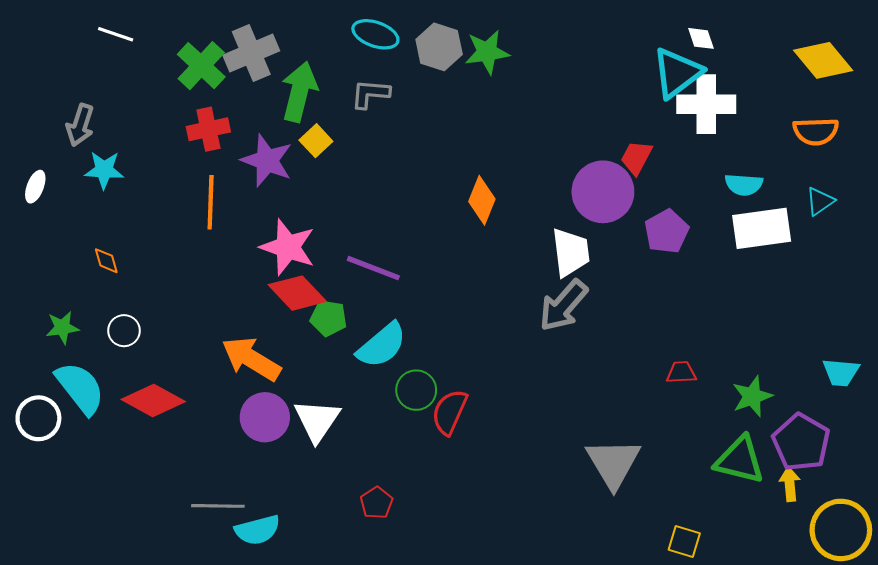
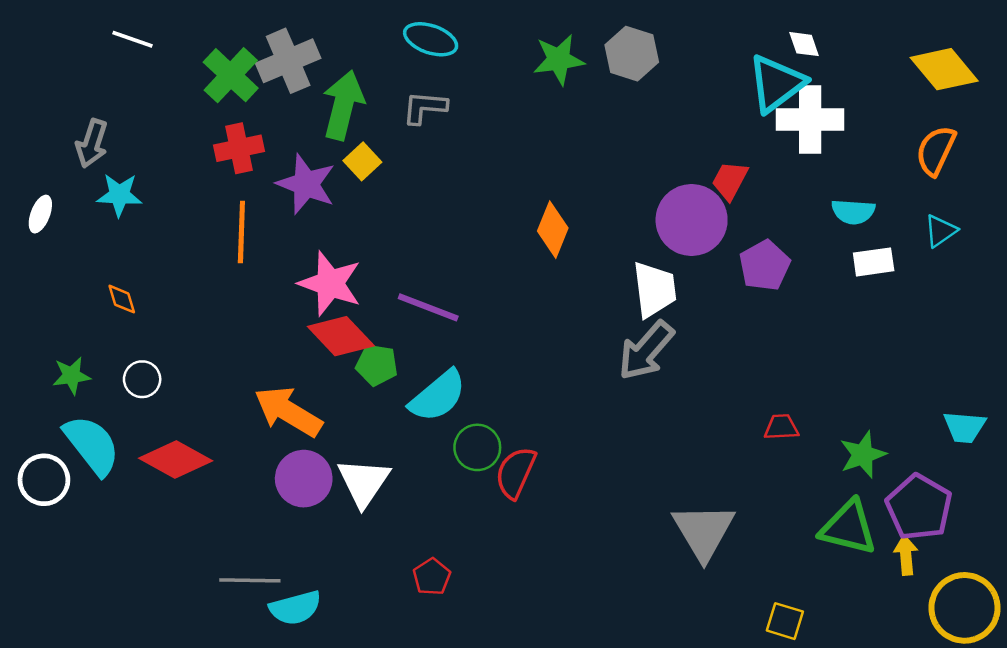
gray hexagon: (439, 47) -> (632, 54), moved
orange semicircle: (816, 131) -> (936, 151), turned 117
white rectangle: (762, 228) -> (874, 262), size x0.6

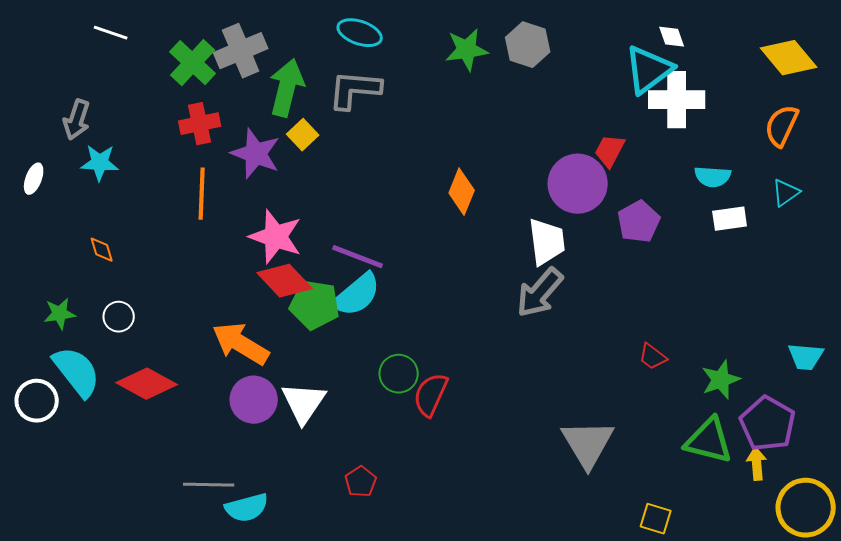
gray L-shape: (425, 107) -> (355, 90), size x1.4
green pentagon: (377, 365) -> (315, 305), size x1.4
cyan semicircle: (438, 396) -> (357, 295), moved
red trapezoid: (781, 427) -> (653, 357), turned -140

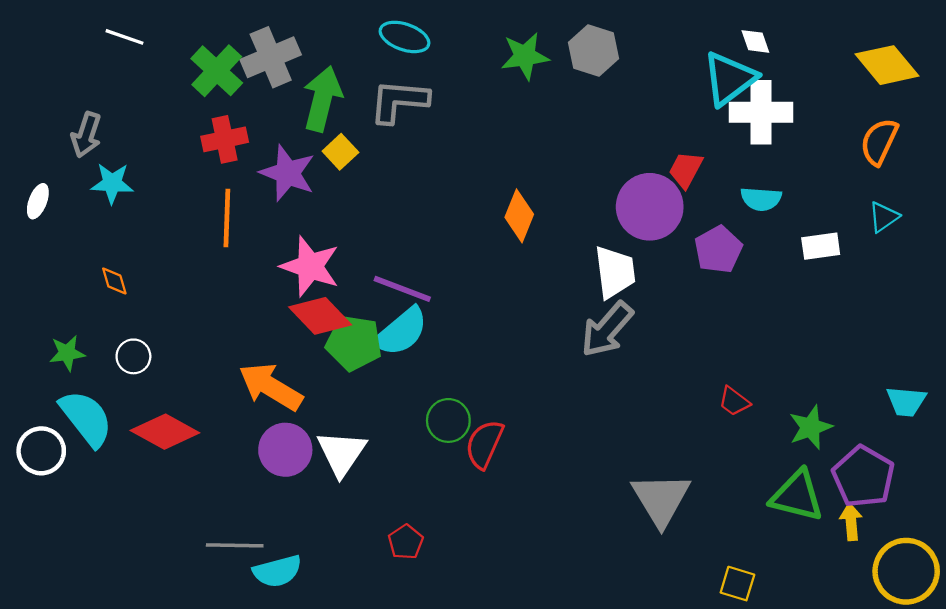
cyan semicircle: (713, 177) -> (761, 199), moved

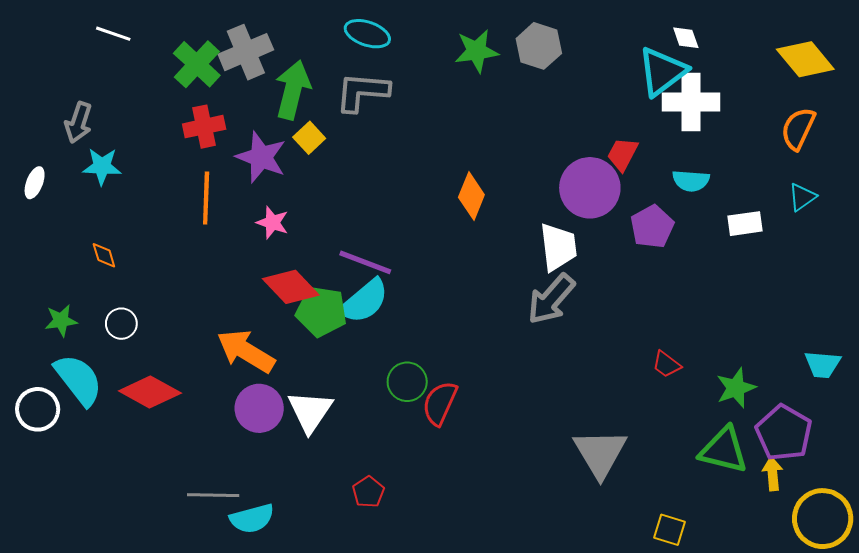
pink star: (310, 266) -> (272, 223), moved, size x0.6

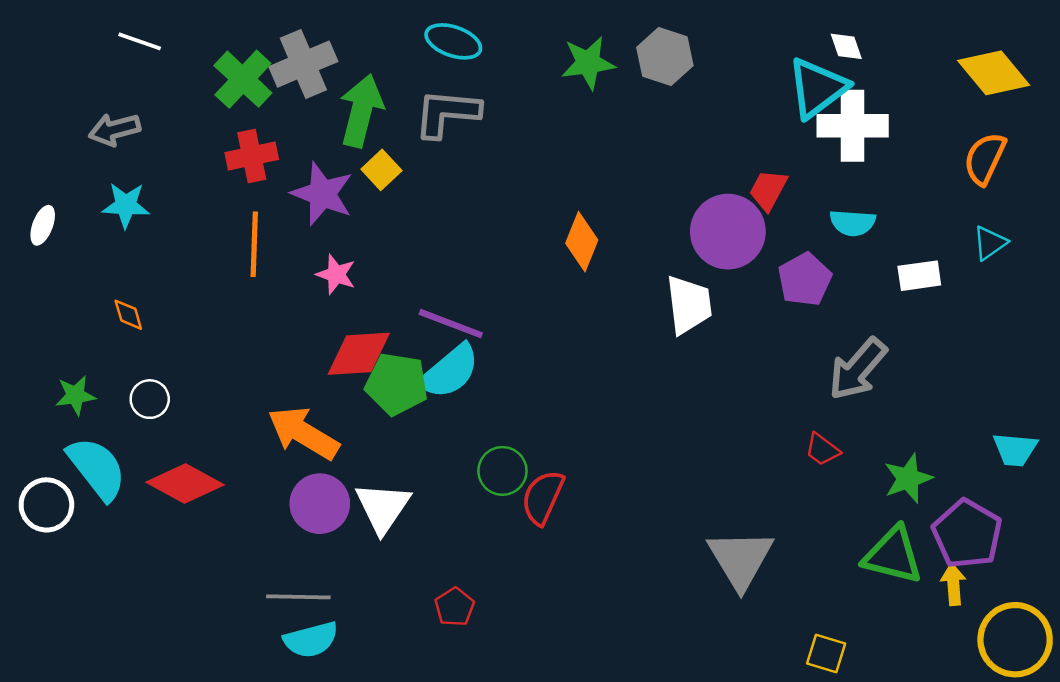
gray arrow: (78, 122) -> (114, 130), moved, turned 57
red diamond: (291, 287) -> (359, 354), turned -50
gray arrow: (551, 299) -> (858, 369), moved
gray line: (213, 495) -> (298, 597), moved

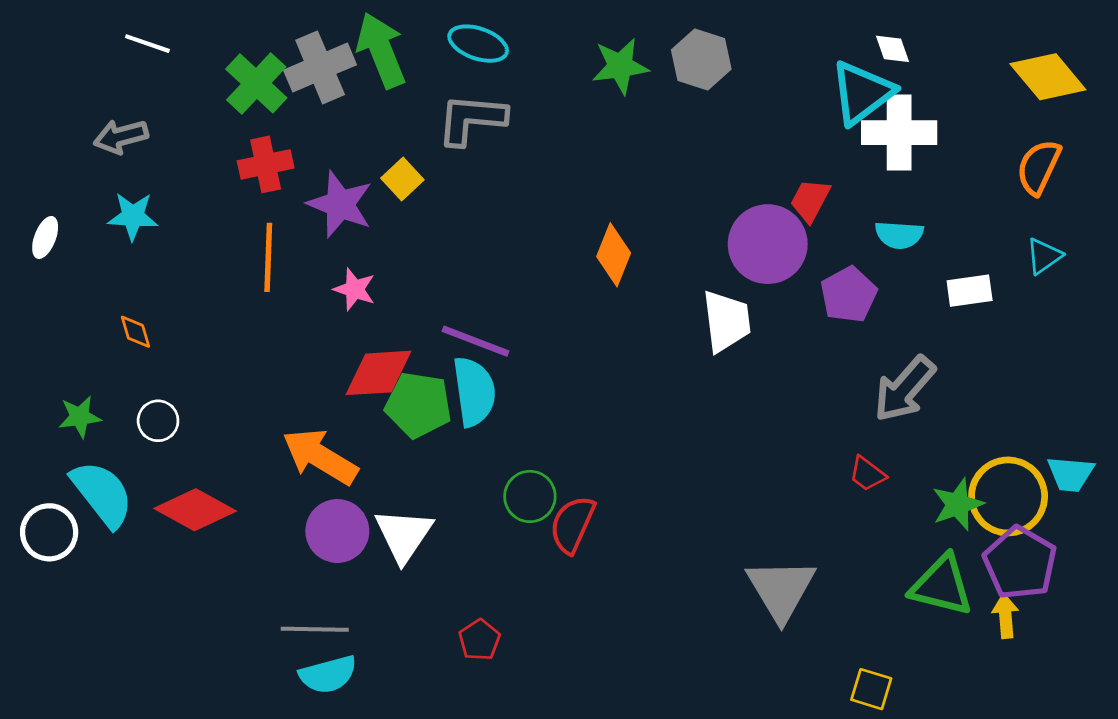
green arrow: (361, 111) -> (381, 50), moved, turned -36
cyan semicircle: (450, 371) -> (474, 392), turned -58
yellow circle: (1015, 640) -> (1008, 496), moved

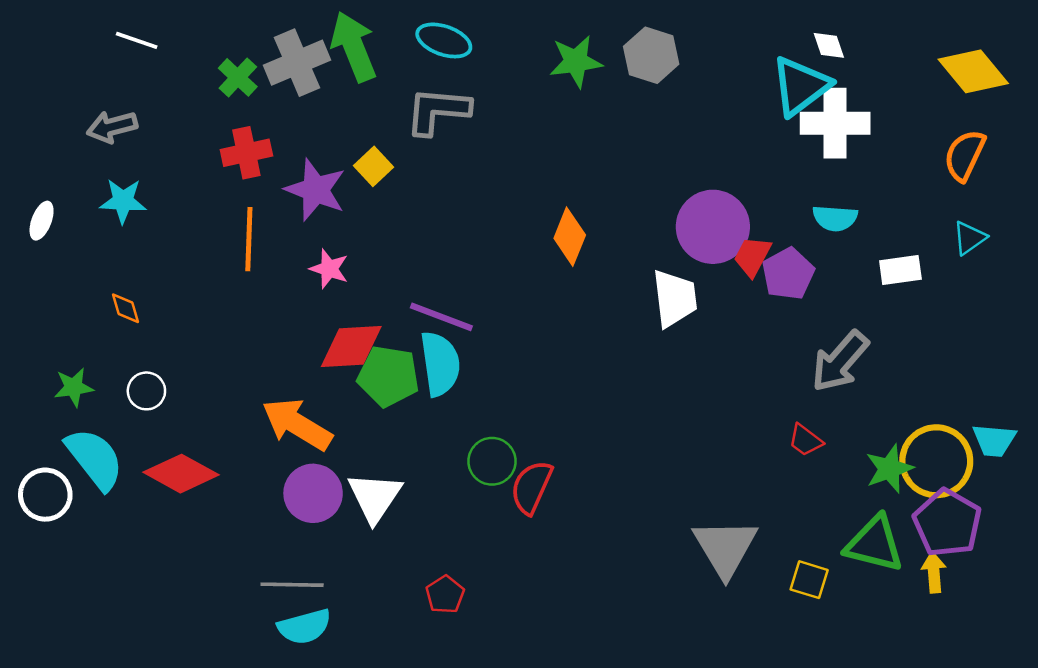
green cross: (256, 83) -> (238, 77), size x0.7
red trapezoid: (810, 200) -> (752, 256), moved
yellow square: (871, 689) -> (809, 580), moved

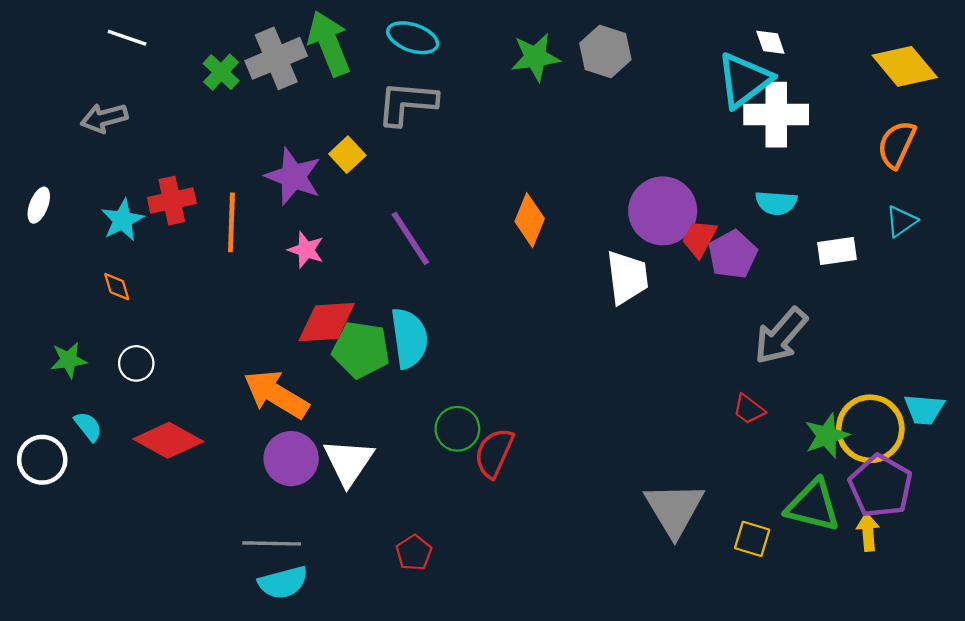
red cross: (246, 153) -> (172, 201), moved
cyan star: (123, 201) -> (122, 220), moved, turned -30
purple line: (441, 317) -> (410, 238), moved, turned 36
cyan semicircle: (95, 459) -> (88, 426), size x0.5

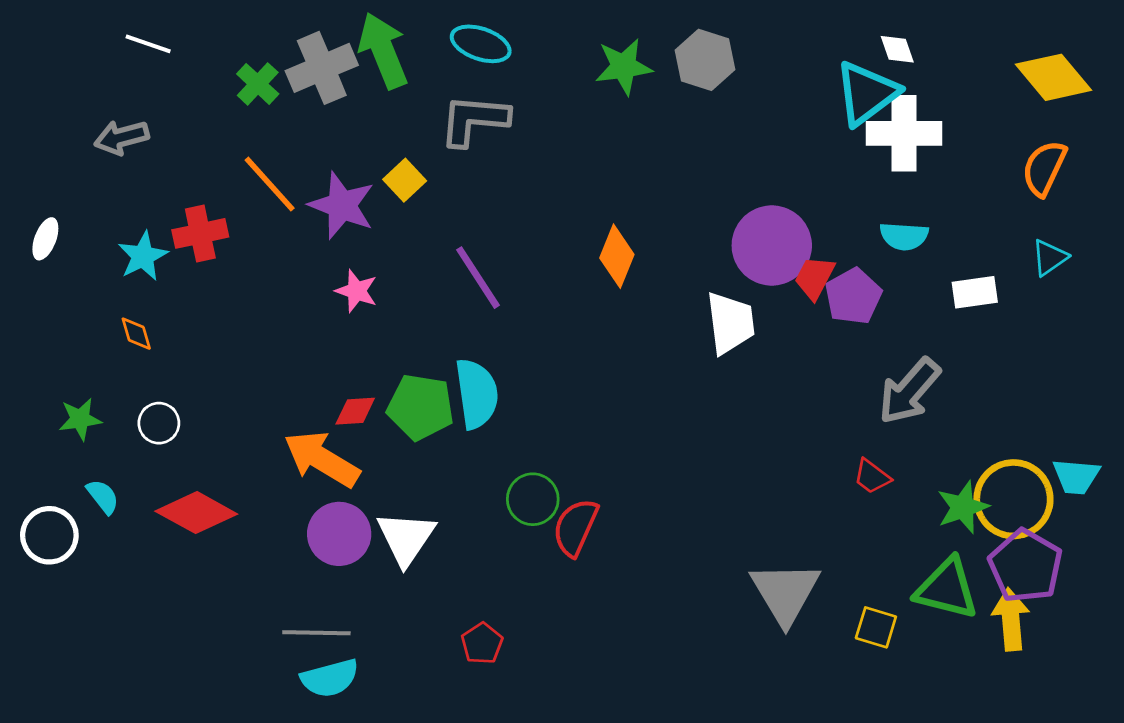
orange line: (231, 222) -> (270, 184), moved, turned -44
red diamond: (327, 322) -> (355, 411), moved, size x0.6
yellow arrow: (868, 532) -> (1011, 619), size x1.4

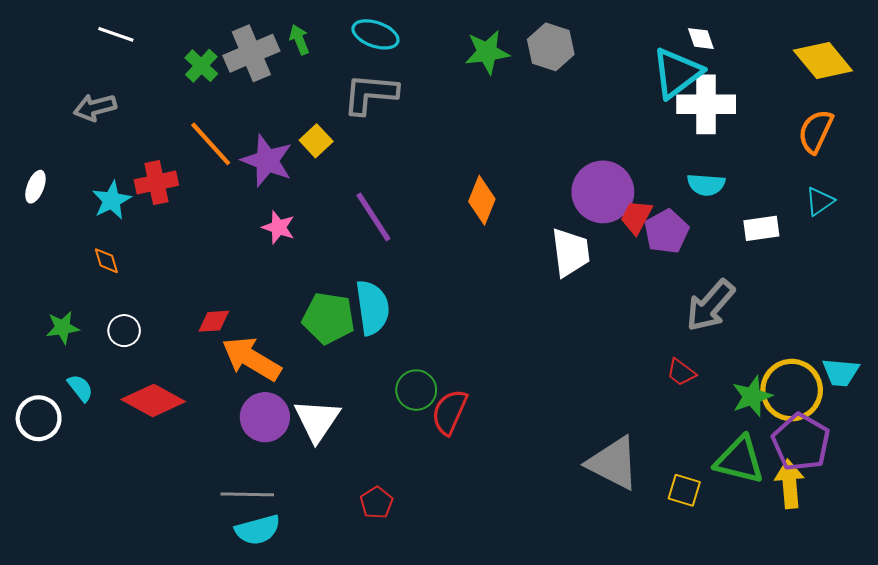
green arrow: (383, 51) -> (299, 40), size x0.5
red diamond: (355, 411) -> (214, 321), moved
gray triangle: (785, 593) -> (613, 463), turned -32

